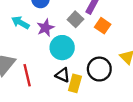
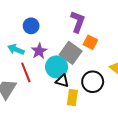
gray square: (75, 19) -> (71, 53), moved, size x1.5
red line: (27, 75) -> (26, 72), moved
black triangle: (63, 75) -> (62, 81), moved

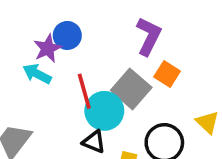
purple star: (39, 51) -> (48, 48), moved
red line: (26, 72) -> (84, 91), moved
black triangle: (62, 81) -> (94, 142), moved

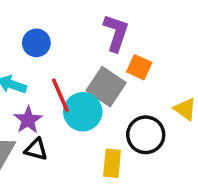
purple star: (48, 48) -> (28, 120), moved
black triangle: (94, 142) -> (36, 149), moved

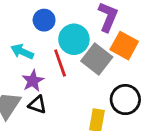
orange square: (139, 67) -> (124, 46), size x1.4
cyan circle: (83, 112) -> (74, 39), moved

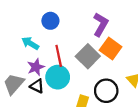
cyan circle: (74, 39) -> (58, 77), moved

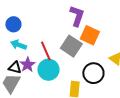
blue circle: (50, 21) -> (13, 24), moved
black triangle: (37, 86) -> (15, 68), moved

